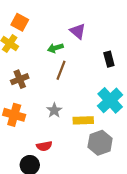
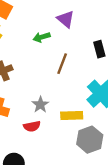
brown line: (61, 70) -> (62, 64), moved
red semicircle: (44, 146) -> (32, 126), moved

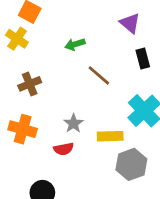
purple triangle: (66, 19) -> (130, 23), moved
brown line: (62, 64) -> (99, 75), turned -70

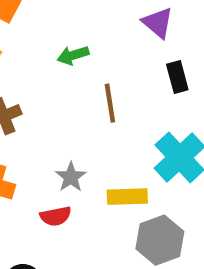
brown line: (99, 75) -> (110, 103), turned 40

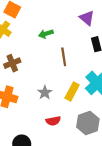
yellow rectangle: (127, 197) -> (72, 91), moved, turned -60
red semicircle: (56, 216) -> (53, 121), moved

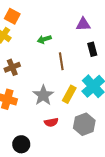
purple triangle: (87, 18) -> (83, 24), turned -42
gray star: (45, 93) -> (43, 95), size x1.5

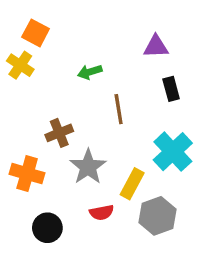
brown cross: (12, 67) -> (59, 133), moved
yellow rectangle: (69, 94) -> (132, 184), moved
black circle: (21, 144) -> (47, 228), moved

